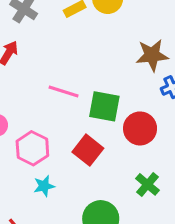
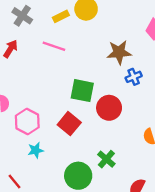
pink line: (64, 92) -> (54, 46), moved
green cross: (147, 184) -> (106, 159), moved

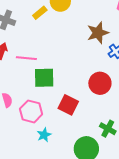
pink line: (54, 46) -> (26, 58), moved
green square: (82, 91) -> (44, 78), moved

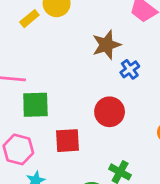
red square: (68, 105) -> (68, 141), turned -30

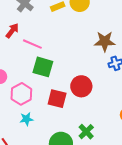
red circle: (110, 112) -> (81, 86), moved

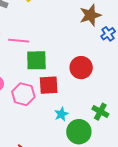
red square: (57, 99) -> (49, 85), moved
cyan star: (26, 119) -> (61, 114), moved

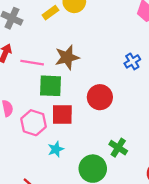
brown star: (90, 15) -> (67, 57), moved
cyan star: (61, 114) -> (56, 149), moved

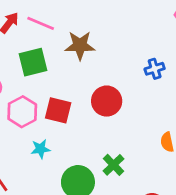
pink line: (32, 63) -> (41, 23), moved
green square: (51, 86) -> (33, 62), moved, turned -30

